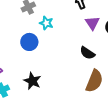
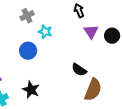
black semicircle: (87, 53) -> (79, 70), moved

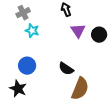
gray cross: (27, 16) -> (23, 13), moved
blue circle: (28, 51) -> (27, 66), moved

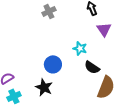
cyan star: (32, 31) -> (80, 48), moved

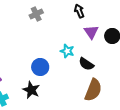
black semicircle: (92, 67) -> (86, 64), moved

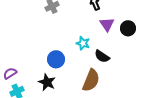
brown semicircle: (93, 90) -> (91, 80), moved

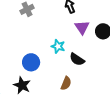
brown semicircle: (91, 80) -> (66, 83), size x0.6

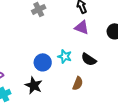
purple triangle: (82, 27) -> (82, 27), moved, turned -35
cyan star: (58, 46) -> (65, 56), moved

